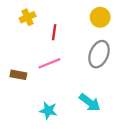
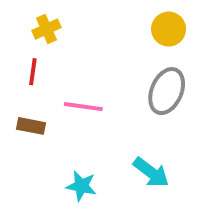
red line: (54, 32) -> (33, 72), moved
pink line: (49, 63) -> (83, 107), turned 30

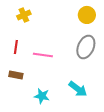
red line: (33, 72) -> (16, 47), moved
brown rectangle: (31, 126) -> (16, 75), moved

